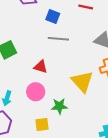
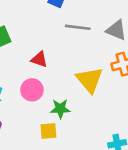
gray line: (58, 39) -> (78, 27), moved
yellow square: (42, 125) -> (48, 131), moved

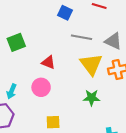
yellow triangle: (89, 80) -> (91, 64), moved
green star: (60, 109) -> (91, 98), moved

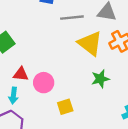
red triangle: (48, 62) -> (21, 74), moved
yellow square: (53, 122) -> (65, 107), moved

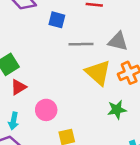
red triangle: (21, 74) -> (18, 87), moved, turned -42
green star: (100, 79) -> (117, 110), moved

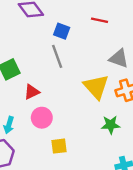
gray line: (81, 44) -> (57, 56), moved, turned 65
red triangle: (18, 87) -> (32, 92), moved

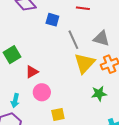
gray line: (57, 56) -> (73, 40), moved
yellow triangle: (96, 87) -> (85, 63), turned 30

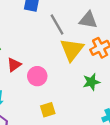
pink circle: (42, 92) -> (37, 76), moved

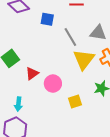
yellow square: (48, 110) -> (75, 102), moved

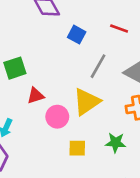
gray line: (70, 37) -> (98, 66), turned 42
yellow triangle: (84, 59) -> (87, 102), moved

